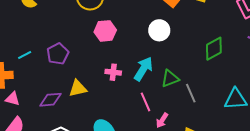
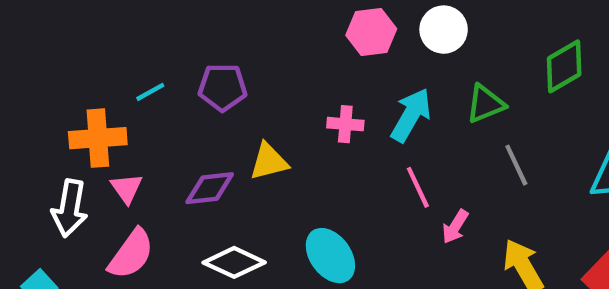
pink hexagon: (105, 31) -> (371, 32), moved
purple pentagon: (58, 54) -> (223, 87), turned 30
green triangle: (170, 79) -> (485, 104), moved
pink triangle: (13, 99) -> (127, 188), turned 42

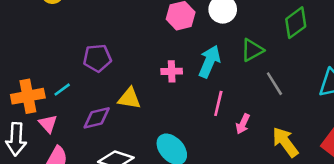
cyan line: (150, 92) -> (62, 90), moved
yellow triangle: (269, 162) -> (129, 98), turned 30
pink line: (418, 187) -> (218, 103), turned 45

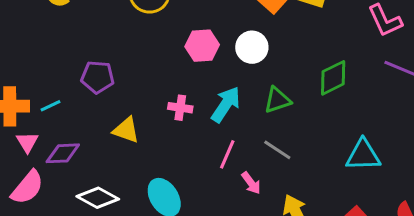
gray line: (274, 84) -> (277, 150), moved, turned -35
purple diamond: (97, 118) -> (63, 153), moved
pink arrow: (243, 124) -> (251, 183), turned -72

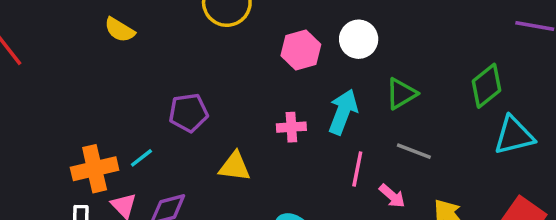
green diamond: (333, 78) -> (486, 86), moved

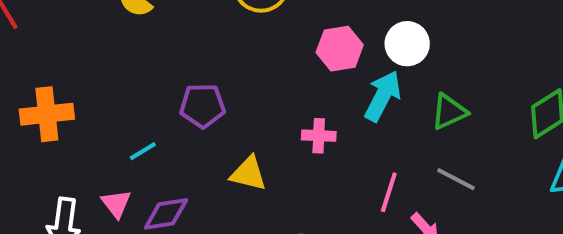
cyan arrow: (343, 112) -> (383, 96), moved
orange cross: (95, 169) -> (47, 114), moved

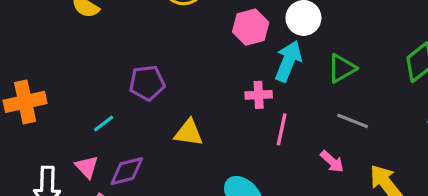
pink cross: (319, 136) -> (259, 95), moved
pink line: (389, 192) -> (282, 129), moved

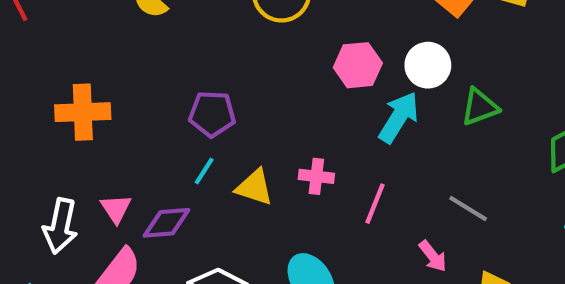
green triangle: (342, 68) -> (480, 107), moved
pink cross: (259, 95) -> (316, 176), moved
orange cross: (25, 102) -> (83, 112), moved
cyan line: (104, 124) -> (204, 171), moved, turned -30

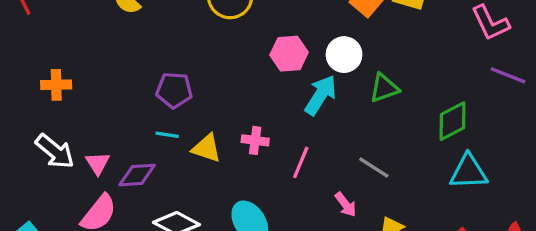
orange cross: (83, 112) -> (56, 85), moved, size x0.7
cyan line: (204, 171) -> (167, 135), turned 65
white arrow: (60, 226) -> (55, 151), moved, turned -63

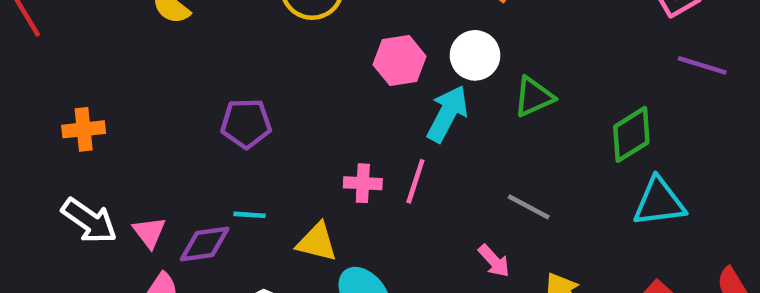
cyan line: (167, 135) -> (249, 215), moved
yellow triangle: (207, 148) -> (317, 242), moved
pink line: (301, 162) -> (415, 181), moved

